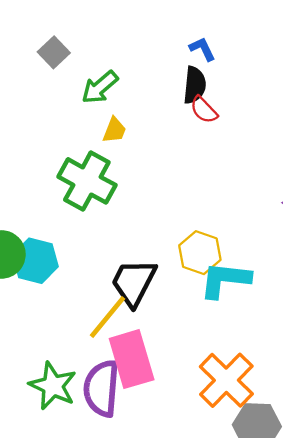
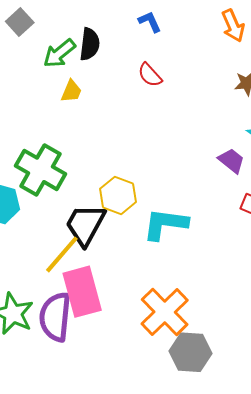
black semicircle: (195, 85) -> (90, 44), moved
green cross: (87, 181) -> (40, 170), moved
yellow hexagon: (200, 253) -> (118, 195), moved

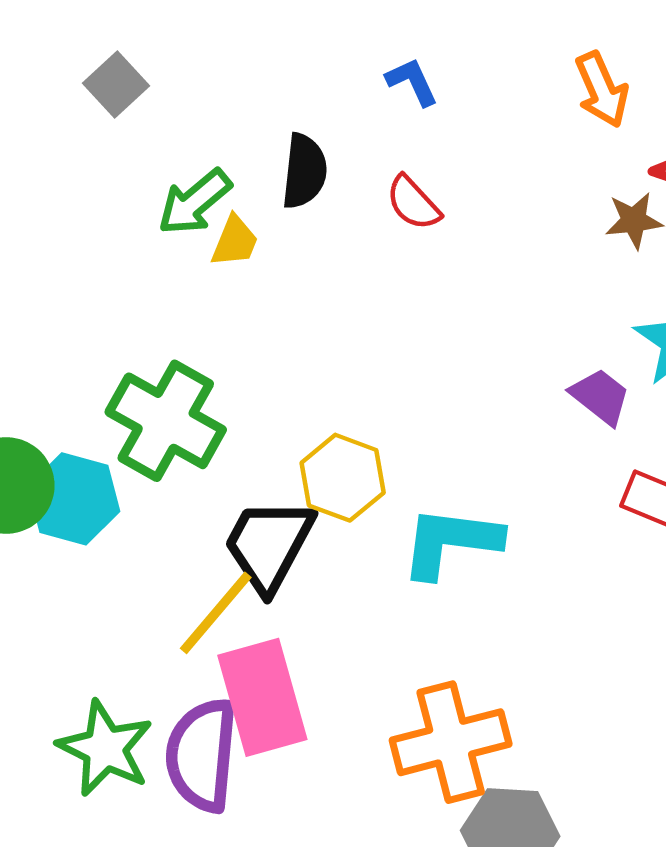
black semicircle: (90, 44) -> (304, 171), moved
green arrow: (59, 53) -> (195, 202), moved
orange cross: (165, 312) -> (451, 742), turned 30

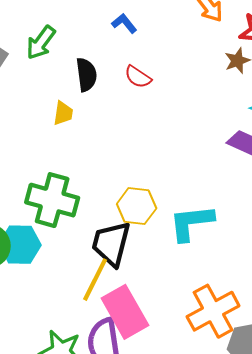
green arrow: (195, 202) -> (41, 43), moved

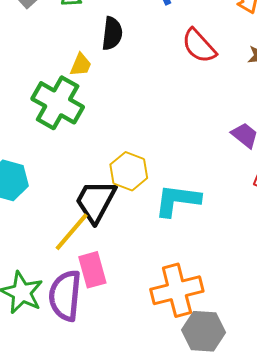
red semicircle: (138, 77) -> (199, 46), moved, size x1.4
green cross: (52, 200) -> (58, 103), moved
pink rectangle: (125, 312) -> (92, 270), size x0.7

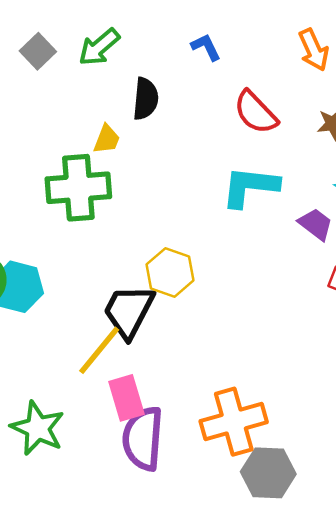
green cross: (58, 103) -> (78, 188), turned -33
cyan L-shape: (177, 200) -> (250, 187), moved
purple semicircle: (65, 296) -> (143, 438), moved

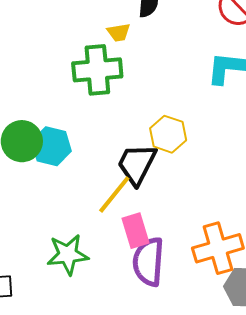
yellow trapezoid: (107, 139) -> (119, 32), turned 60
green star: (38, 428) -> (68, 255), turned -30

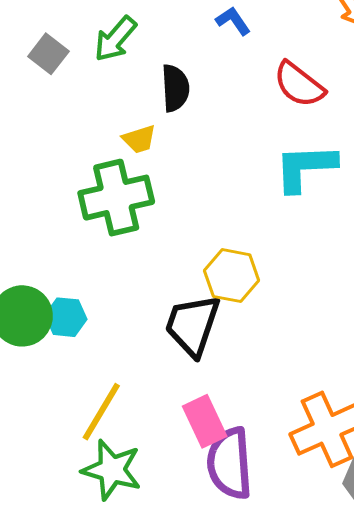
cyan hexagon: (51, 146) -> (66, 317), size x0.7
yellow line: (114, 194) -> (101, 412), moved
green star: (68, 255) -> (112, 470), turned 30

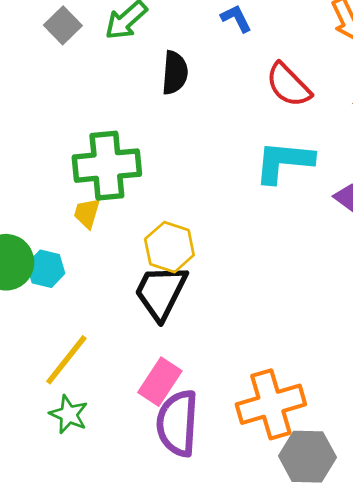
yellow trapezoid: (139, 139) -> (87, 213), moved, turned 116
yellow hexagon: (232, 276) -> (169, 247), moved
pink rectangle: (205, 421) -> (160, 382), turned 51
green star: (112, 470) -> (69, 414), size x0.7

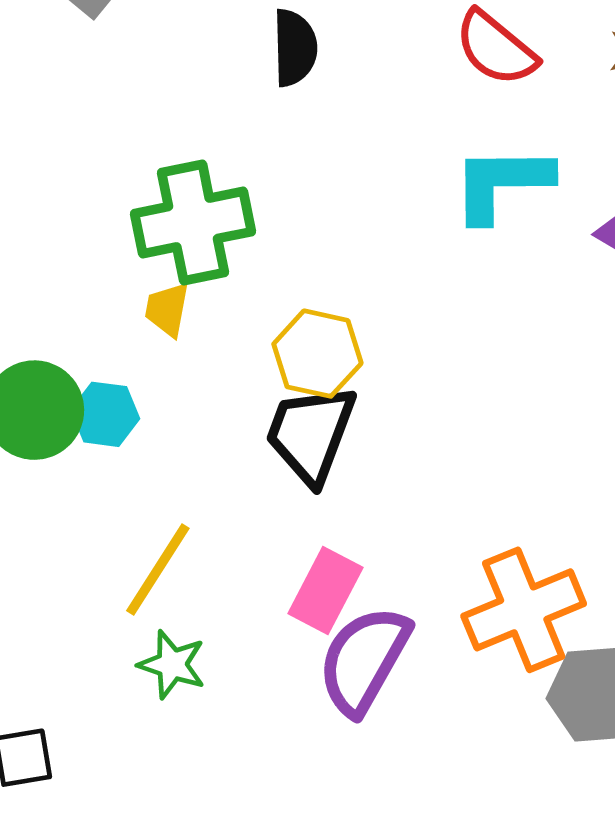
purple semicircle: (177, 423) -> (364, 660), turned 32

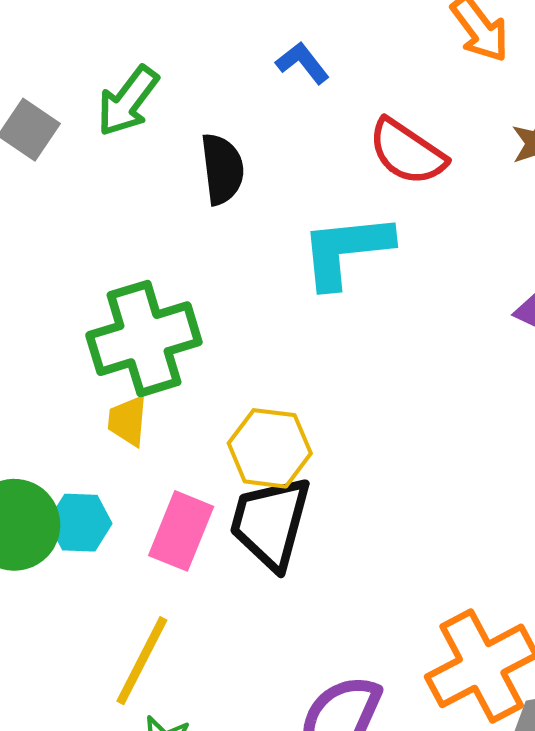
cyan L-shape: (502, 183) -> (346, 250), moved
pink rectangle: (325, 590) -> (181, 531), moved

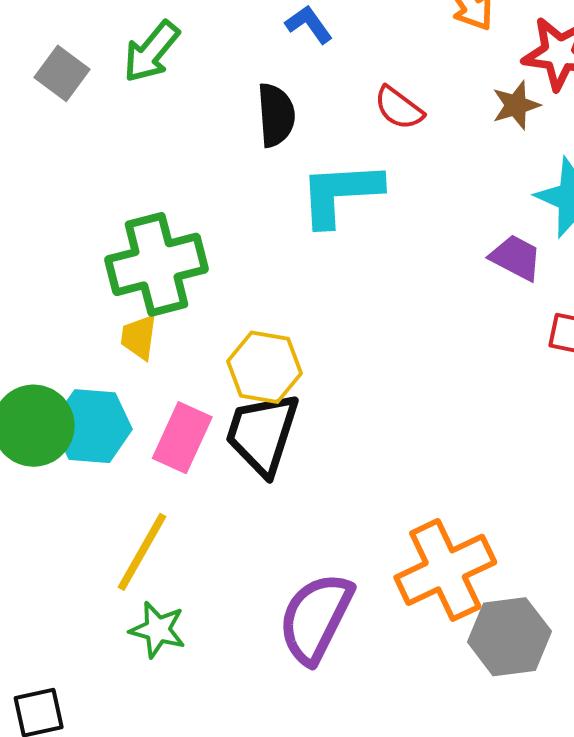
red semicircle: (407, 152) -> (399, 108), size x0.7
black semicircle: (222, 169) -> (276, 115), moved
cyan hexagon: (80, 523) -> (92, 426), size x1.4

